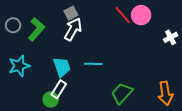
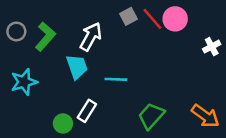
gray square: (71, 13) -> (128, 16), moved
cyan trapezoid: (62, 67) -> (77, 67), moved
white rectangle: (59, 89) -> (87, 111), moved
orange arrow: (165, 93) -> (205, 116), turned -45

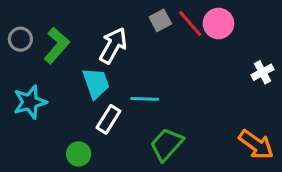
white cross: (212, 47) -> (262, 72), moved
white rectangle: (87, 111) -> (108, 119), moved
green trapezoid: (151, 116) -> (167, 144), moved

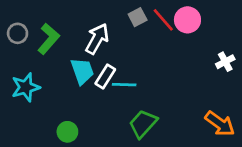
white rectangle: (108, 119) -> (105, 76), moved

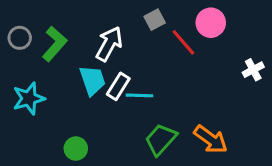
red line: (163, 20) -> (183, 42), moved
orange arrow: (220, 124) -> (211, 139), moved

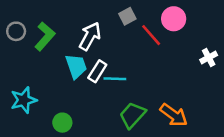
cyan star: (29, 98) -> (24, 100), moved

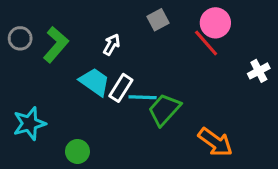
red line: (151, 35) -> (206, 43), moved
white arrow: (90, 36) -> (112, 45), size x0.6
cyan trapezoid: (76, 66) -> (95, 82), turned -36
green trapezoid: (132, 115) -> (164, 110), moved

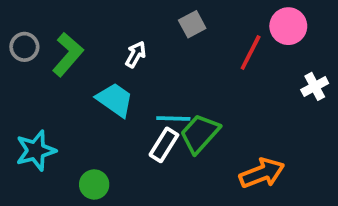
pink circle: (215, 23) -> (288, 26), moved
red line: (206, 43) -> (251, 53), turned 68
white rectangle: (121, 88) -> (164, 145), moved
orange arrow: (215, 142) -> (262, 173), turned -57

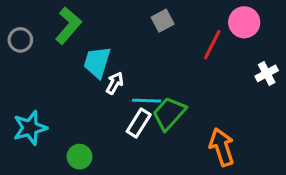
green L-shape: (68, 54) -> (68, 25), moved
white arrow: (136, 54) -> (115, 83), moved
cyan trapezoid: (115, 100) -> (97, 62), moved, turned -108
orange arrow: (262, 173) -> (222, 147), turned -87

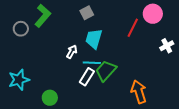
gray square: (163, 21) -> (87, 13), moved
gray circle: (20, 40) -> (21, 29), moved
cyan trapezoid: (97, 62) -> (94, 39), moved

